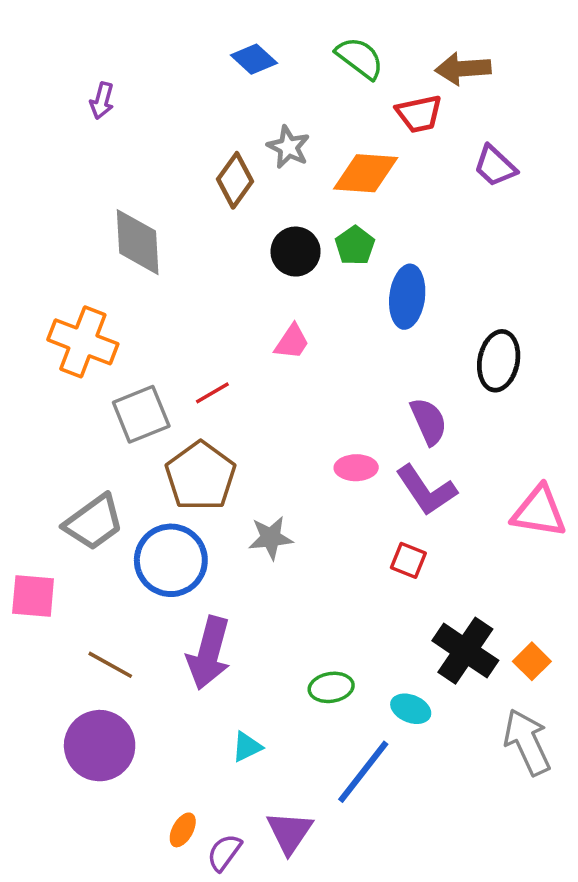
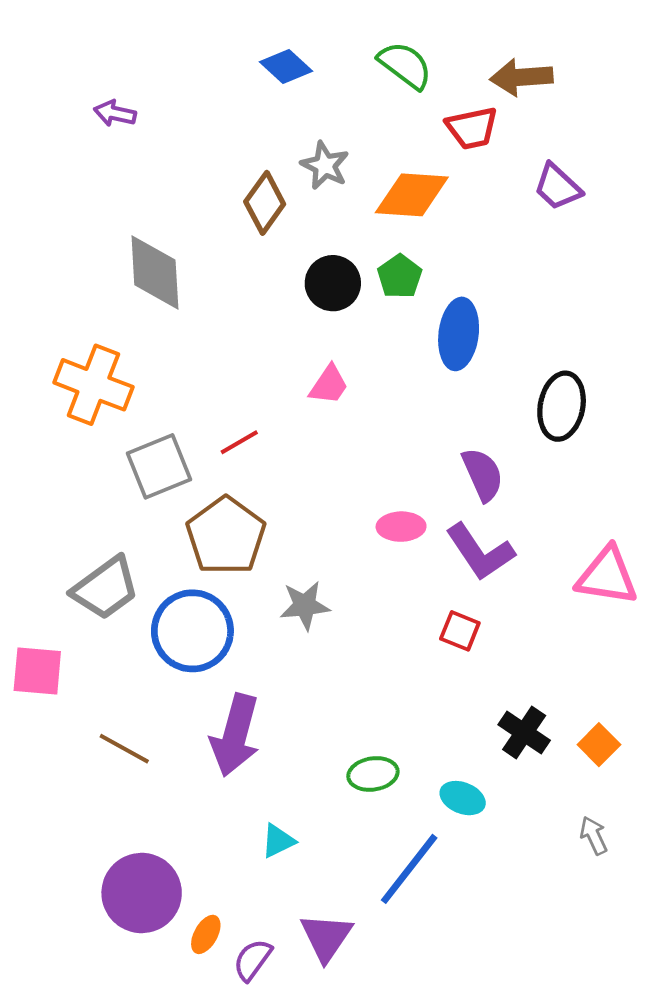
purple arrow: (102, 101) -> (115, 113), turned 87
black cross: (465, 651) -> (524, 733), size x0.7
gray arrow: (527, 742) -> (594, 835), size x0.5
purple circle: (100, 746) -> (142, 893), moved

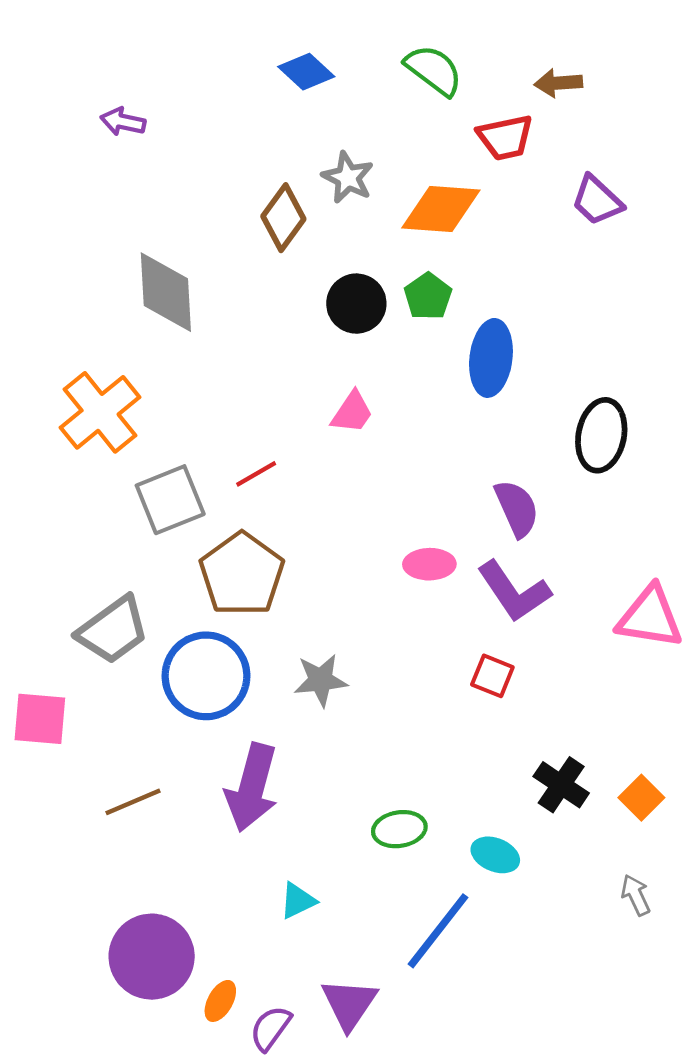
brown arrow: (521, 77) -> (558, 83), size x0.7
orange cross: (93, 385) -> (100, 412), turned 30
gray star: (305, 605) -> (321, 680), moved
brown line: (124, 749) -> (133, 802), turned -52

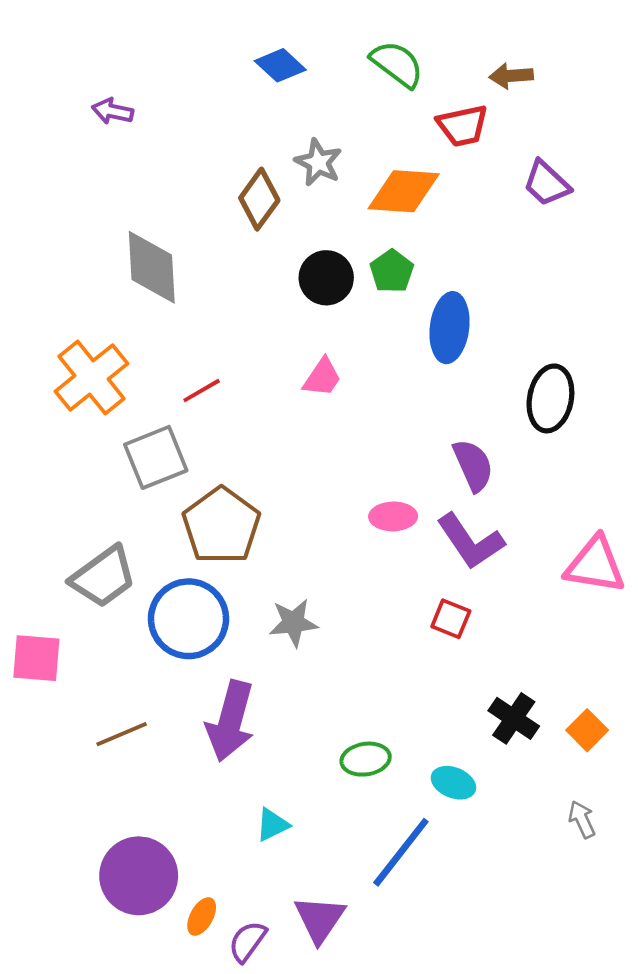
red line: (256, 474) -> (202, 391), moved

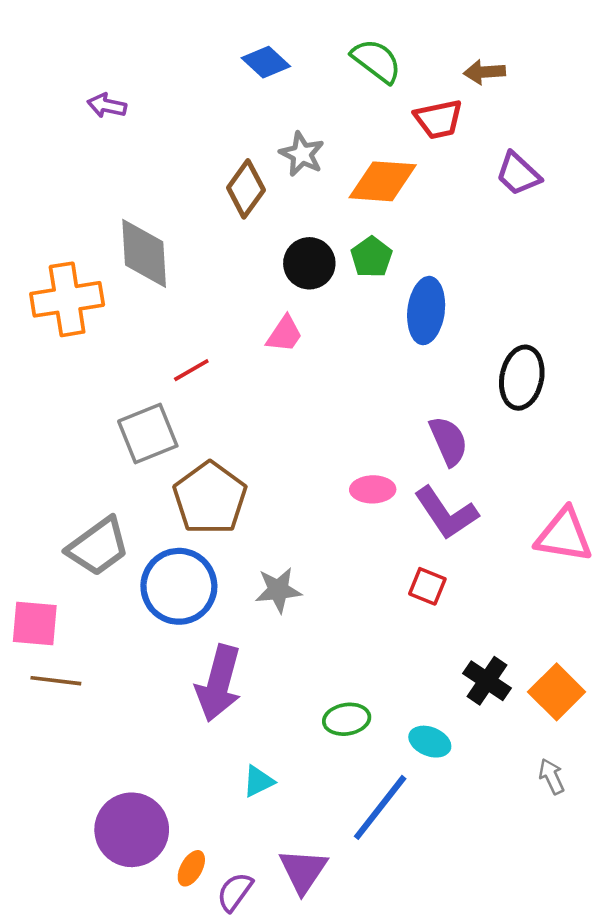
orange cross: (91, 377) -> (67, 299), moved, turned 30
pink trapezoid: (322, 377) -> (284, 334), moved
orange square: (587, 730) -> (557, 692), size x1.4
brown line: (122, 734) -> (56, 681), moved, turned 30

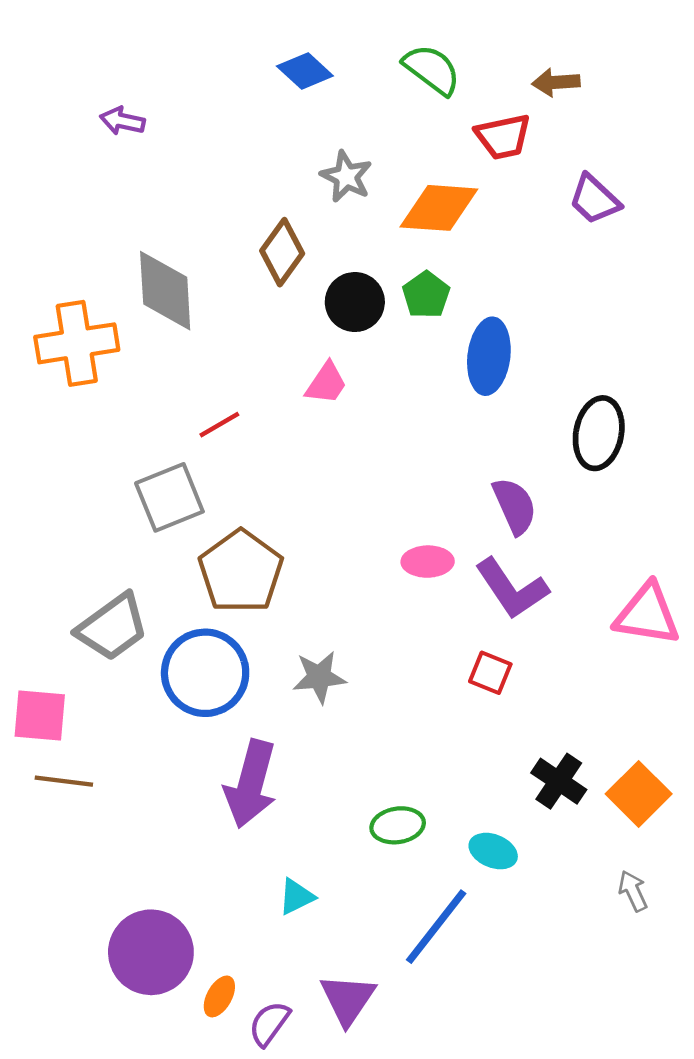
brown diamond: (246, 189) -> (282, 252), moved

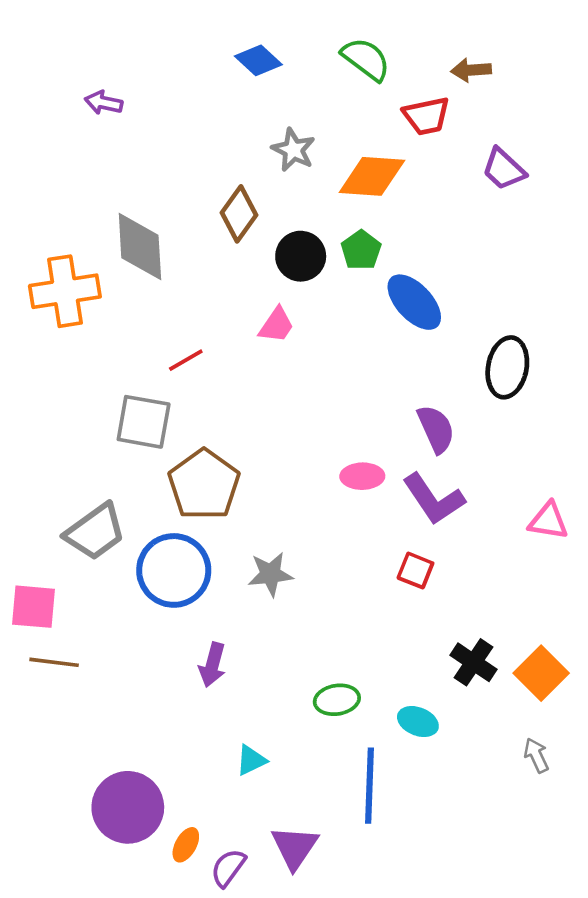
blue ellipse: (489, 356) -> (414, 302), turned -50
gray square: (169, 497) -> (144, 422), turned 32
pink triangle: (647, 614) -> (548, 521), size x0.7
purple arrow: (251, 784) -> (212, 665), size x0.6
blue line: (436, 927) -> (370, 786), turned -36

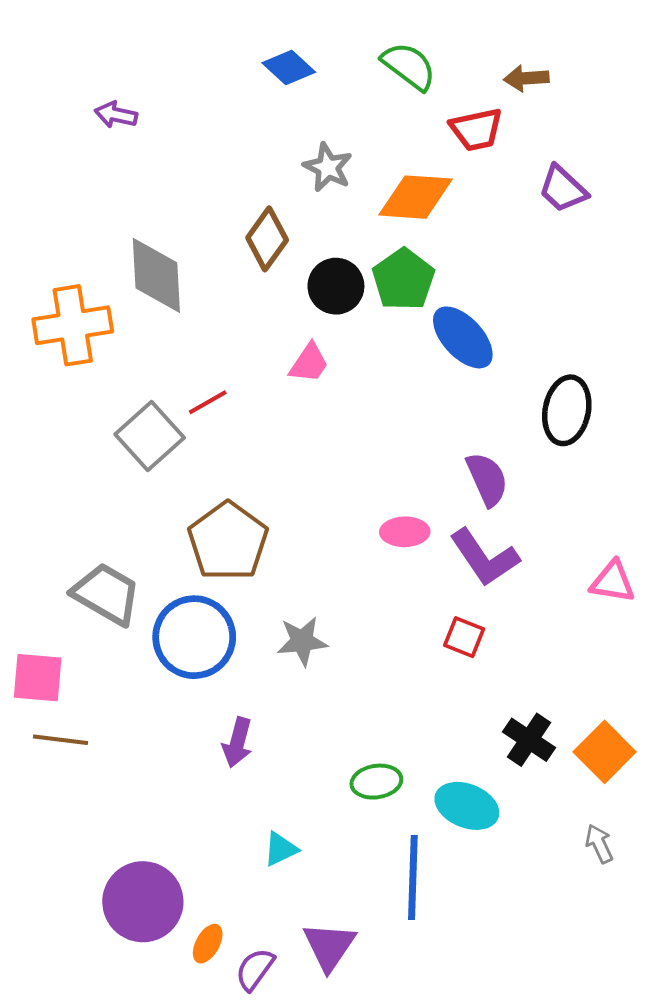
green pentagon: (361, 250) -> (403, 279), size x1.4
gray square: (144, 422) -> (150, 436), moved, turned 38
gray trapezoid: (95, 532) -> (106, 594), turned -114
cyan ellipse: (418, 722) -> (467, 806), size x1.4

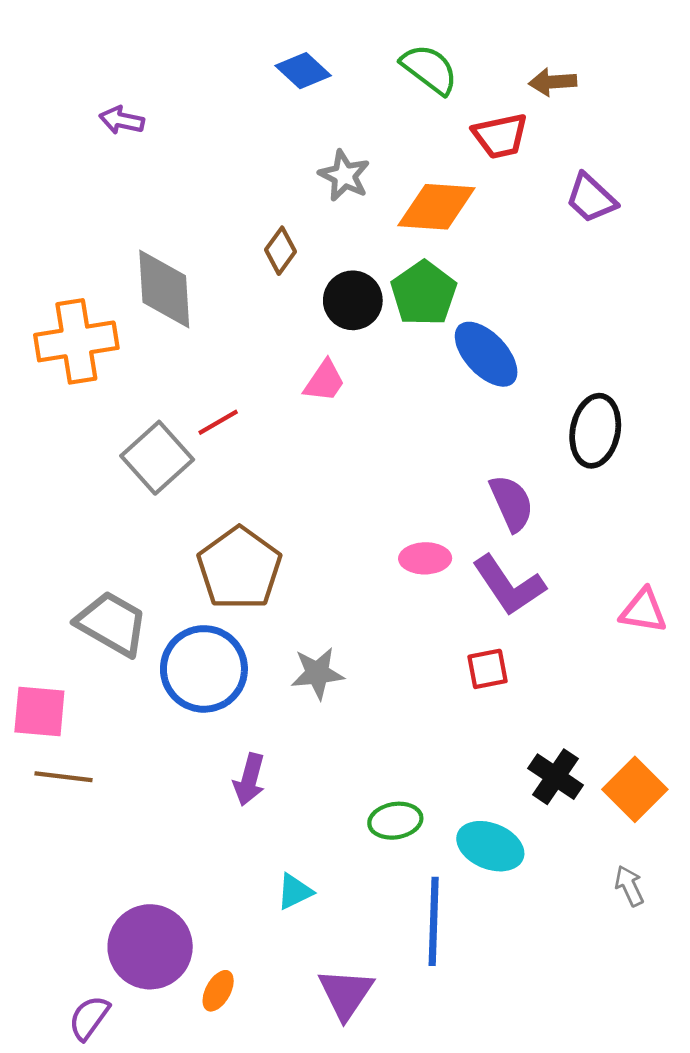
brown diamond: (267, 239) -> (280, 251), size x0.7
red square: (464, 637) -> (487, 669), turned -33
purple semicircle: (255, 969) -> (89, 1018), moved

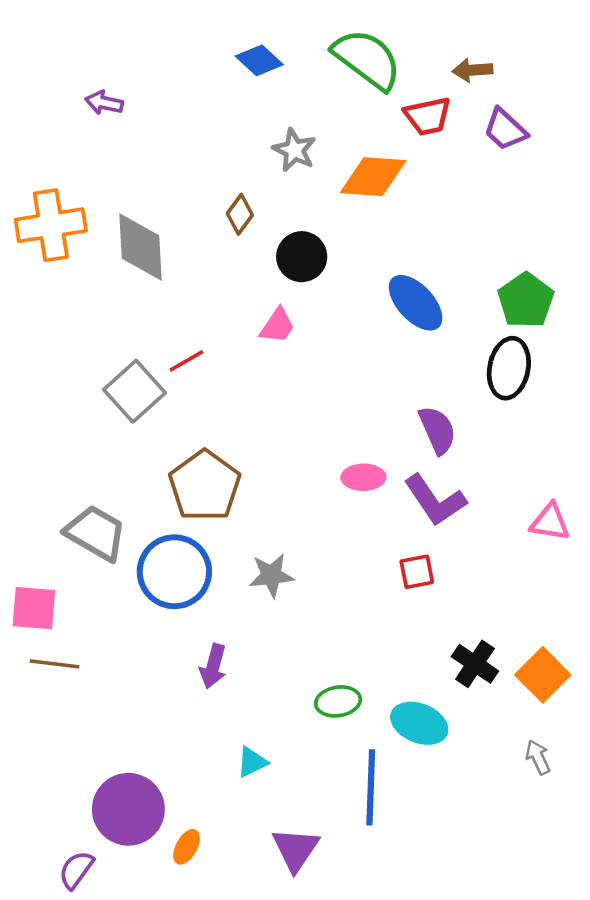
green semicircle: (429, 69) -> (367, 59), size x1.4
purple trapezoid: (591, 198) -> (505, 129), moved
green pentagon: (424, 293) -> (526, 300), moved
orange cross: (76, 341) -> (51, 225), moved

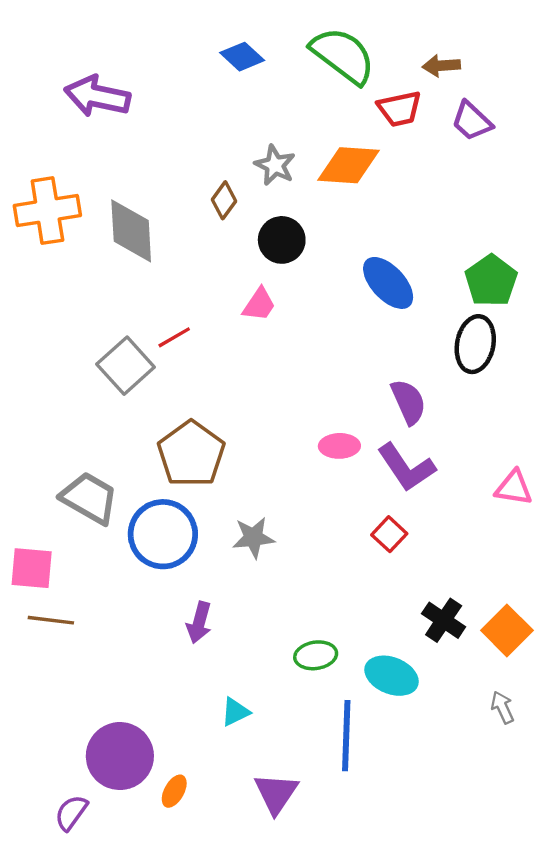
purple arrow: (104, 103) -> (97, 96), size x1.8
gray star: (294, 150) -> (275, 165), moved
red square: (417, 572) -> (389, 534), turned -36

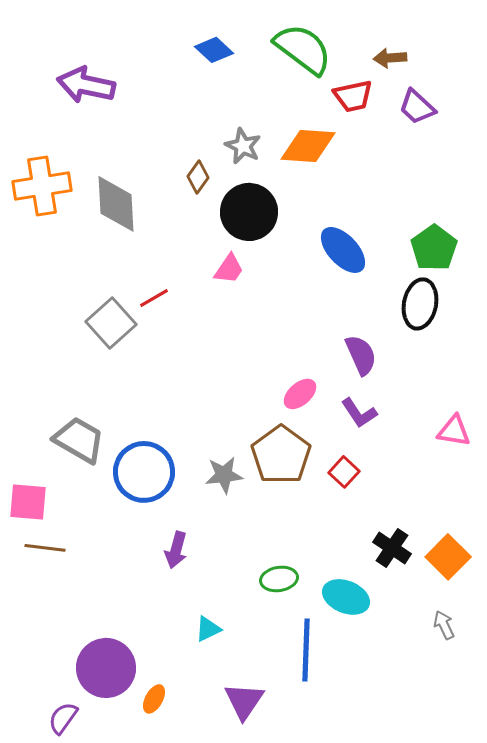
black circle: (282, 240) -> (249, 212), size x1.4
pink ellipse: (339, 446) -> (300, 394), turned -40
brown pentagon: (191, 454) -> (281, 455), moved
purple L-shape: (406, 467) -> (359, 413), size x0.7

